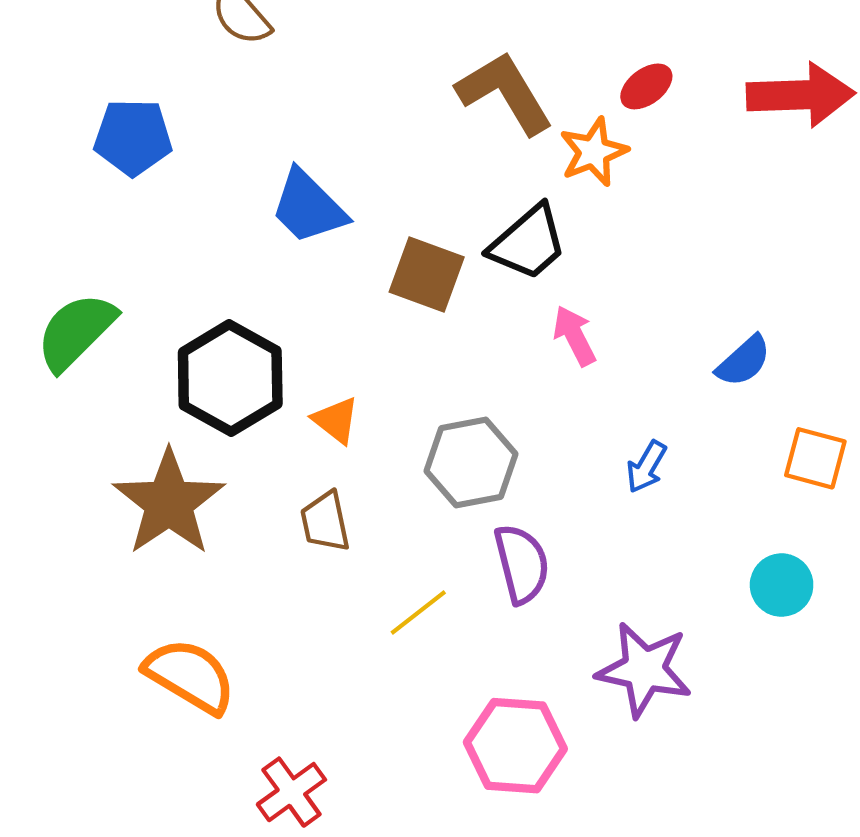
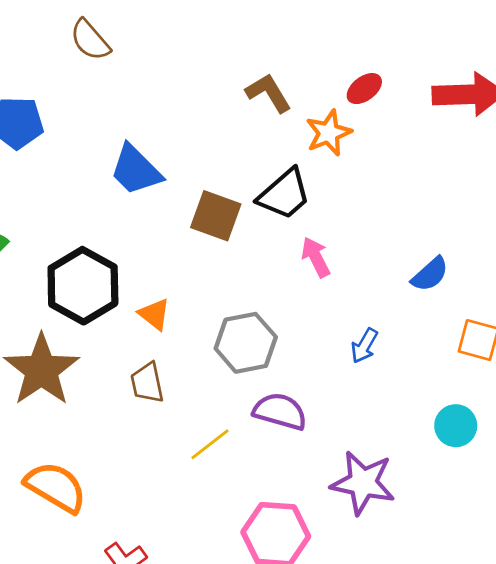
brown L-shape: (505, 93) -> (269, 93), size x0.7
purple semicircle: (522, 564) -> (280, 411), turned -60

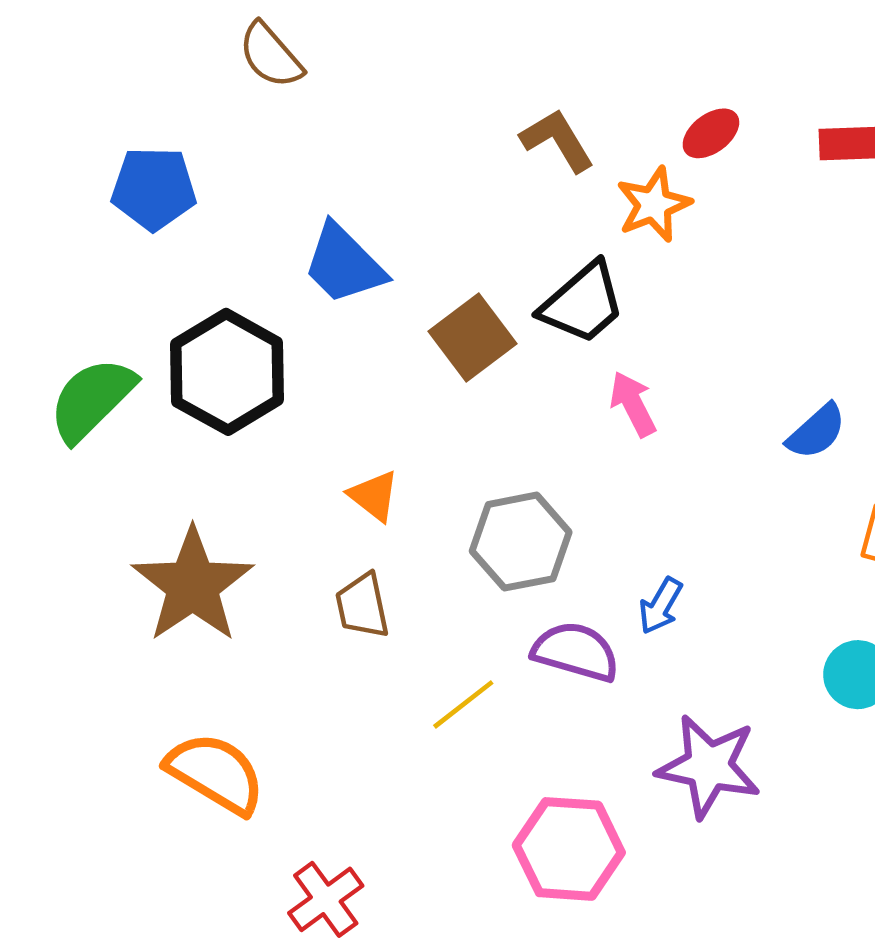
brown square: (216, 216) -> (472, 337), turned 33
black hexagon: (83, 286) -> (227, 372), moved
blue arrow: (364, 346) -> (661, 606), moved

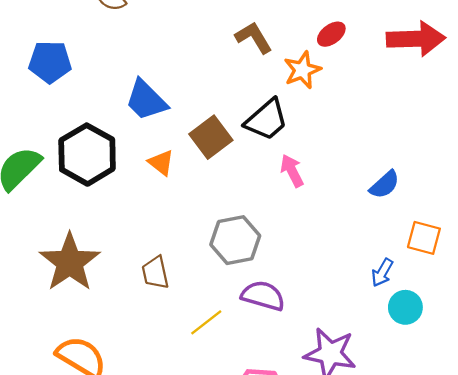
orange triangle: (374, 496) -> (161, 163), moved
blue arrow: (661, 606) -> (382, 273), moved

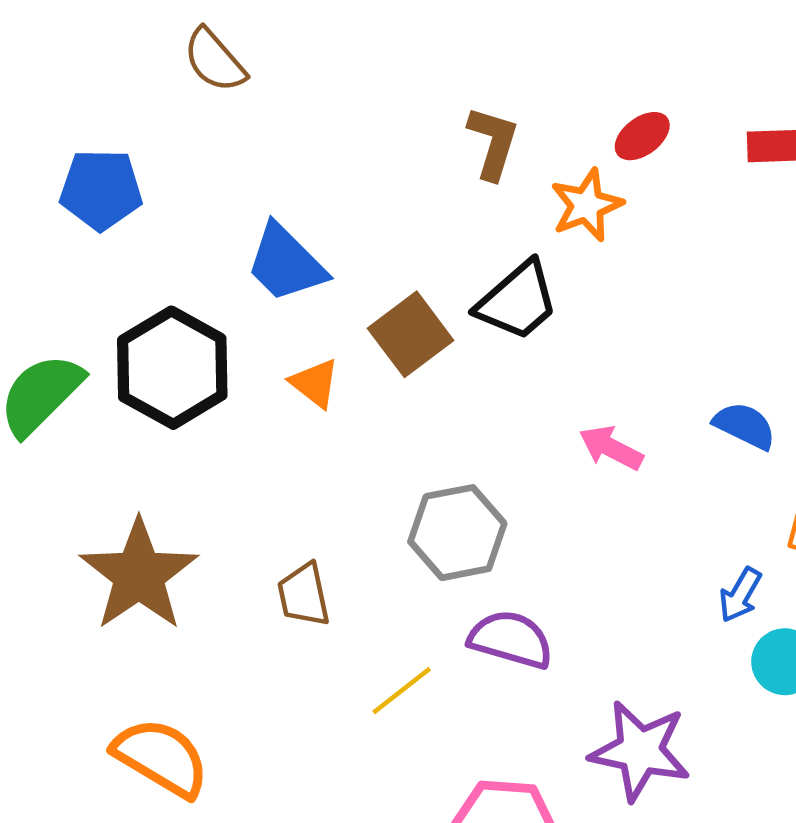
brown L-shape: (254, 38) -> (493, 143), turned 48
pink arrow: (292, 171) -> (611, 448), moved, turned -36
blue semicircle: (385, 185) -> (745, 426), turned -112

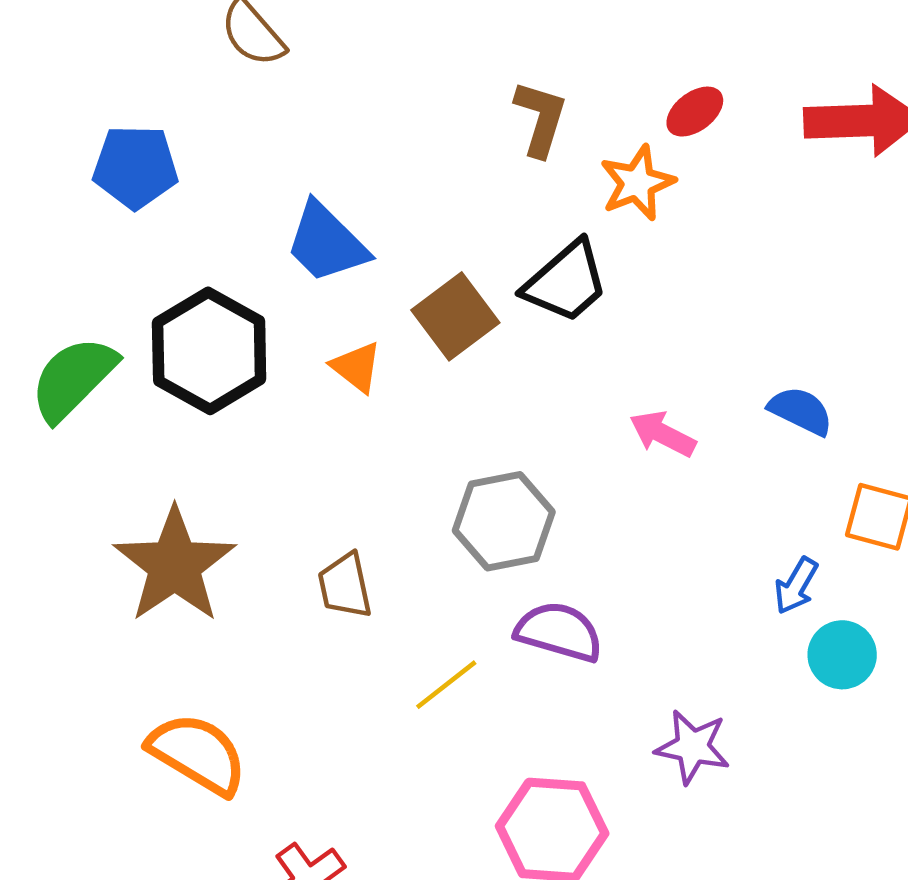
purple star: (640, 751) -> (693, 747), size x0.7

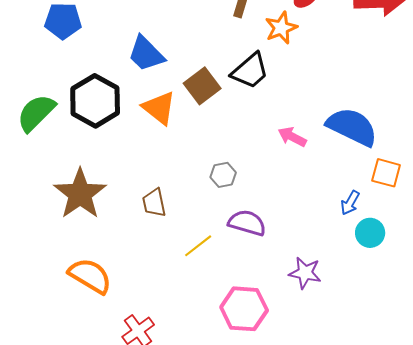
orange triangle: (356, 367) -> (159, 108), size x1.5
blue semicircle: (801, 411) -> (352, 127), size x1.8
gray hexagon: (504, 521) -> (223, 175), size x0.6

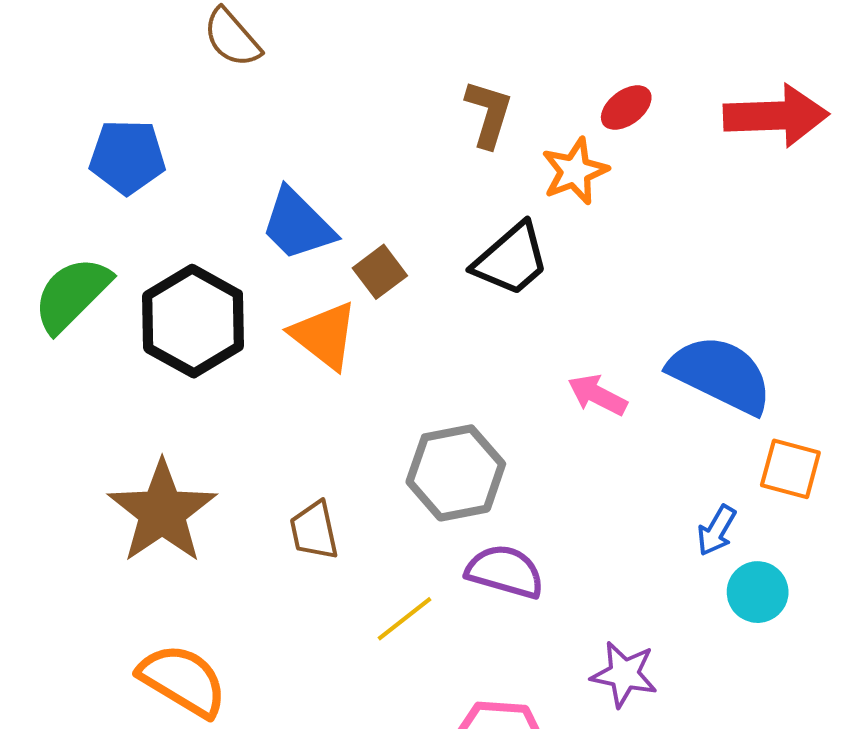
brown square: (202, 86) -> (380, 272), moved, size x0.7
green semicircle: (36, 113) -> (72, 294), moved
gray hexagon: (223, 175) -> (456, 473), size x1.8

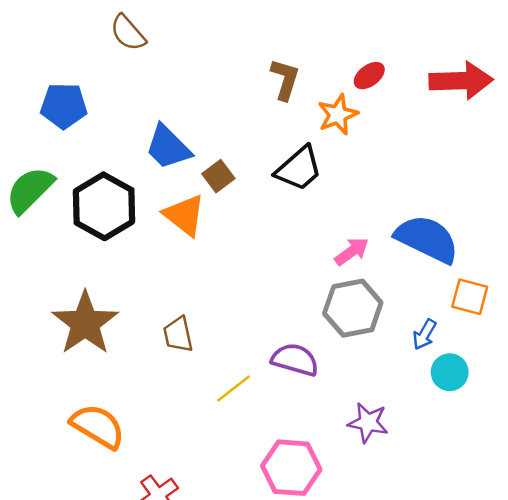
pink arrow: (597, 395) -> (352, 252), turned 117
gray hexagon: (456, 473) -> (353, 308), moved

